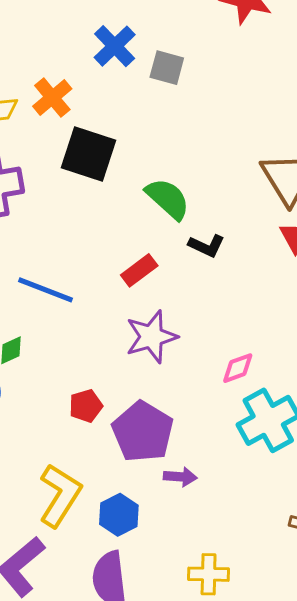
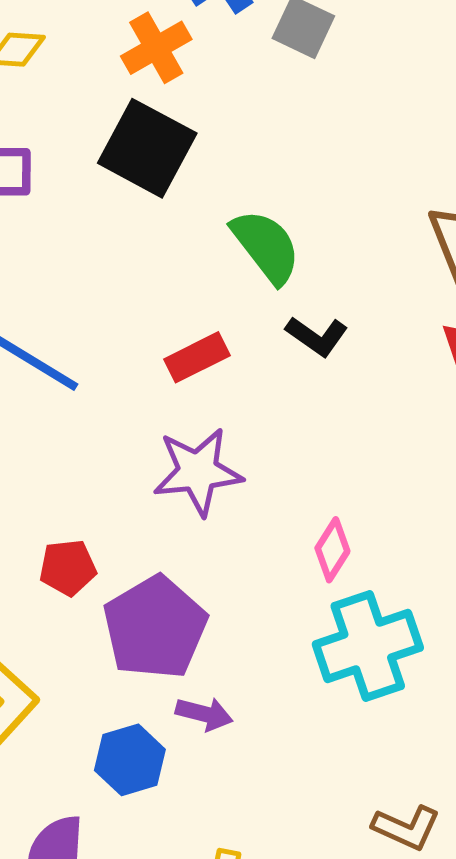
orange cross: (52, 97) -> (156, 48), moved
pink diamond: (238, 368) -> (332, 550), turned -48
blue hexagon: (119, 515) -> (130, 760), moved

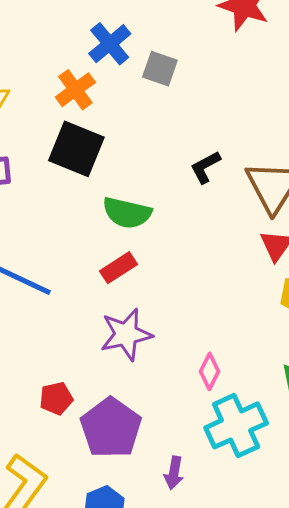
green semicircle: (266, 246) -> (127, 213), moved, turned 147
black L-shape: (317, 336) -> (205, 167), moved, turned 123
purple arrow: (204, 714) -> (174, 473), moved, turned 92

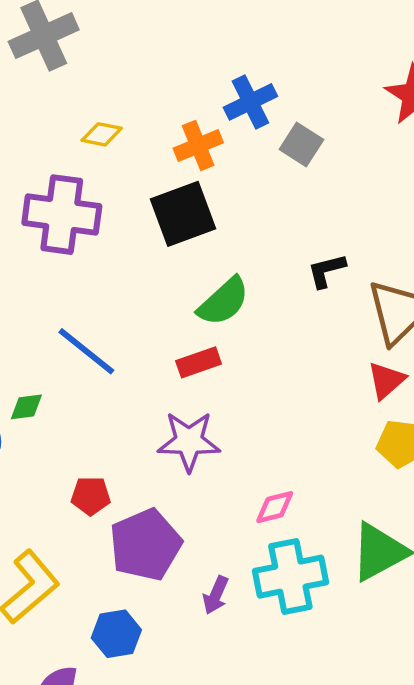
black square: (76, 149) -> (183, 214), turned 34
green semicircle: (127, 213) -> (223, 302), turned -69
pink diamond: (209, 371) -> (275, 507), turned 36
purple arrow: (174, 473) -> (216, 595), moved

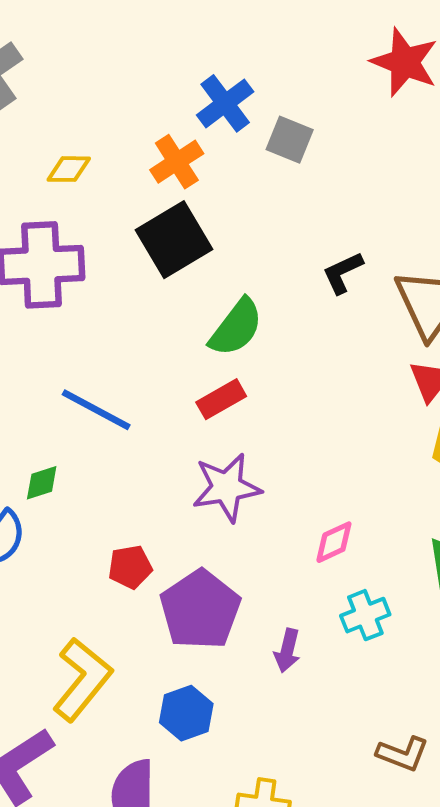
cyan cross: (290, 577) -> (365, 615), size x0.6

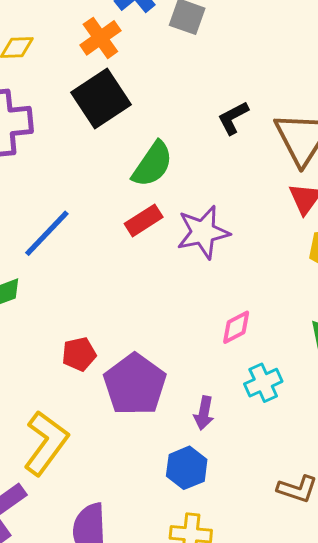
blue line: (96, 410) -> (47, 233), turned -72
purple star: (227, 487) -> (203, 232), moved
blue hexagon: (186, 713) -> (187, 468), moved

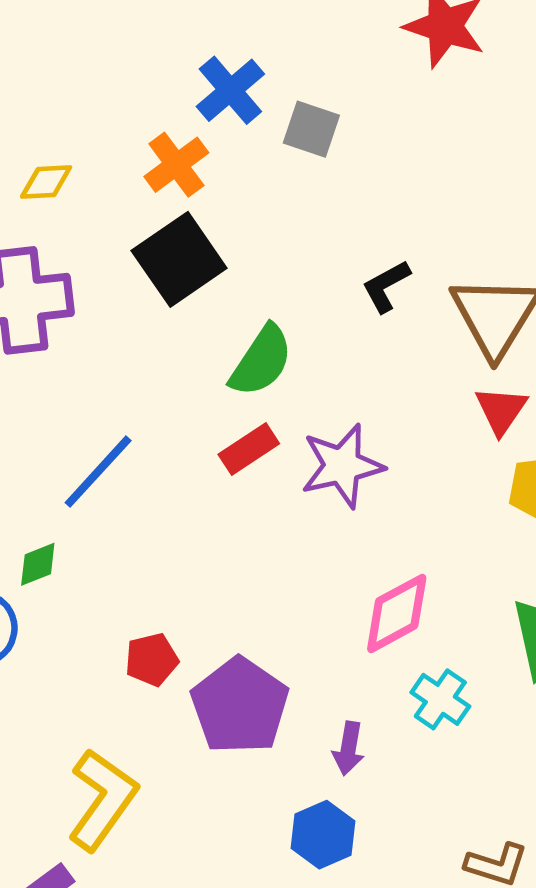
pink diamond: (236, 327) -> (397, 613), size x1.5
cyan cross: (263, 383) -> (440, 699), turned -30

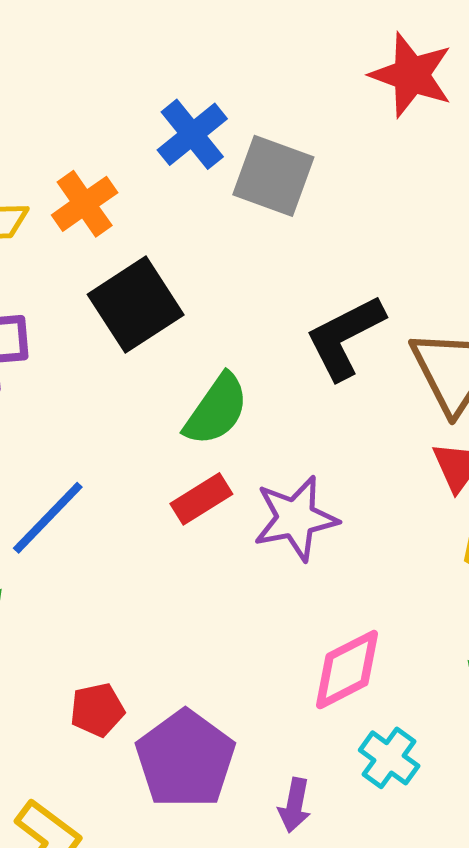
gray square: (311, 129) -> (273, 176), size x1.4
orange cross: (176, 165) -> (85, 204), moved
black L-shape: (386, 286) -> (345, 337), size x1.6

